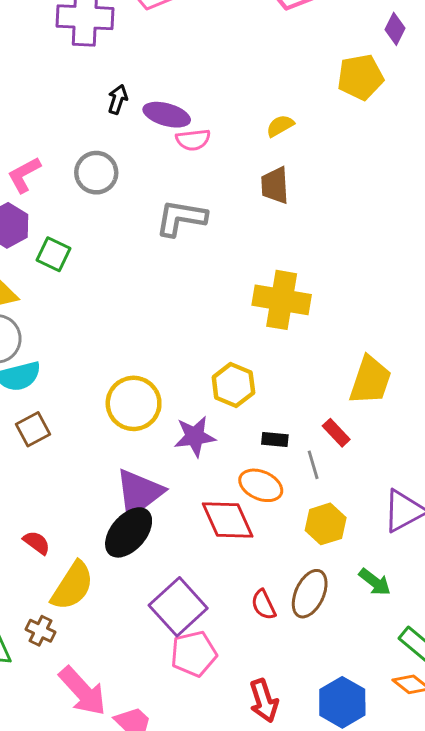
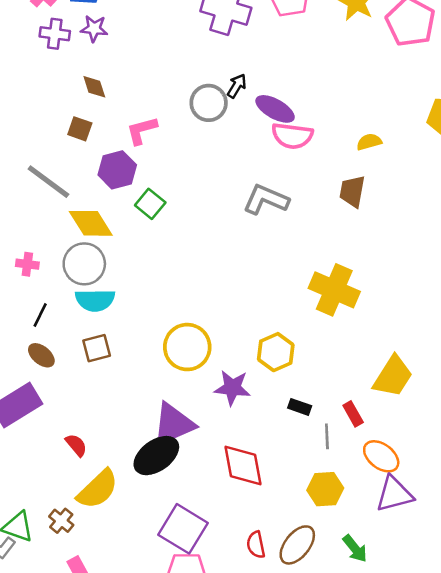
pink semicircle: (193, 140) -> (292, 136), size x1.4
gray circle: (96, 173) -> (209, 103), moved
orange ellipse: (261, 485) -> (381, 456), moved
purple square: (178, 607) -> (183, 529), turned -30

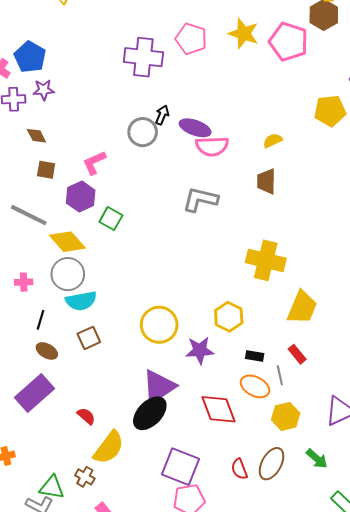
brown diamond: (94, 87) -> (36, 136), moved
yellow trapezoid: (393, 376) -> (302, 307), moved
orange ellipse: (381, 456) -> (255, 386), moved

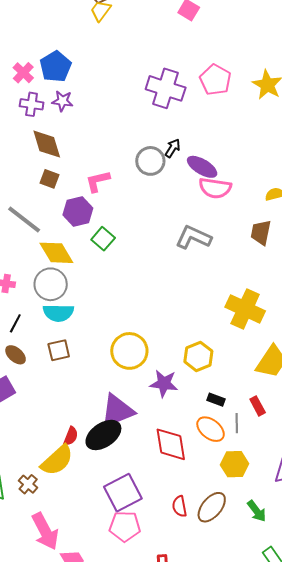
brown diamond: (36, 136) -> (47, 144), size x1.6
red semicircle: (86, 416) -> (71, 436), moved, turned 60
purple square: (181, 467) -> (123, 493), turned 30

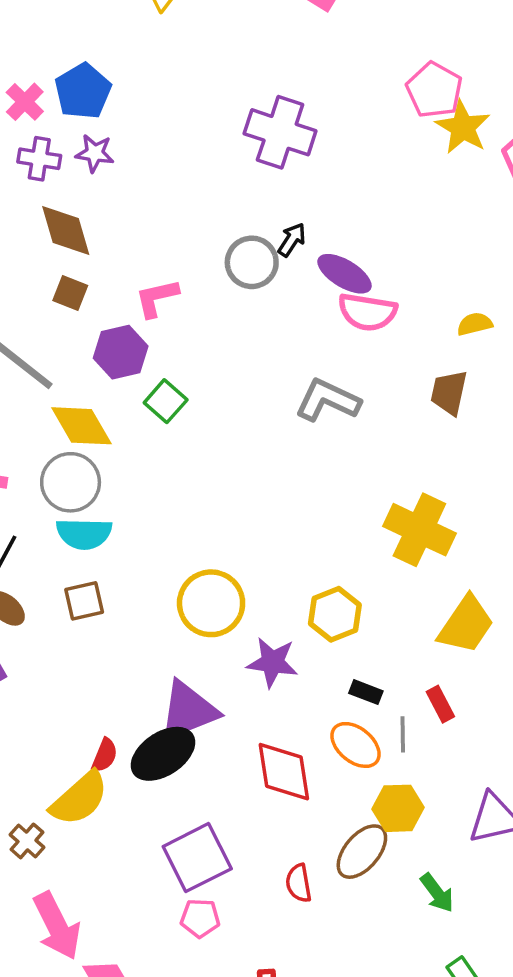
pink pentagon: (215, 80) -> (434, 90), moved
brown ellipse: (212, 507) -> (362, 852), moved
pink pentagon: (125, 526) -> (200, 918), size x0.7

